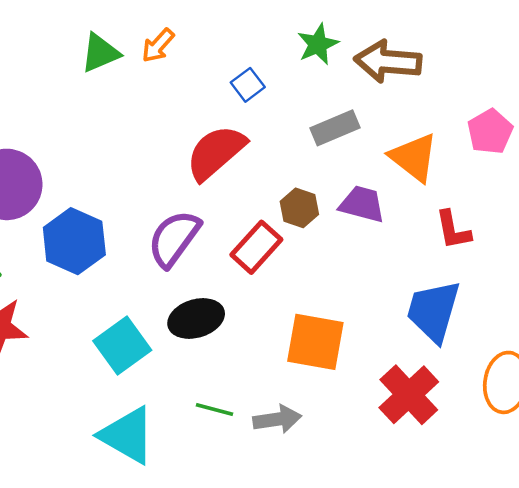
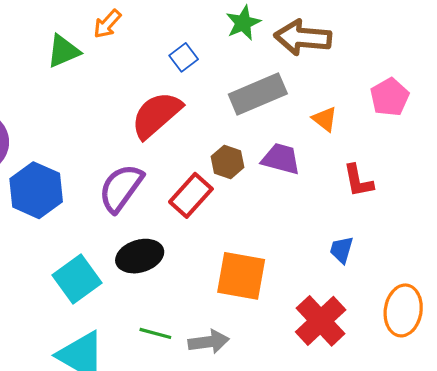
green triangle: (100, 53) -> (63, 51), moved
gray rectangle: (335, 128) -> (258, 94), size x1.4
orange triangle: (414, 157) -> (325, 119), size x0.6
blue trapezoid: (433, 311) -> (341, 250), size x0.5

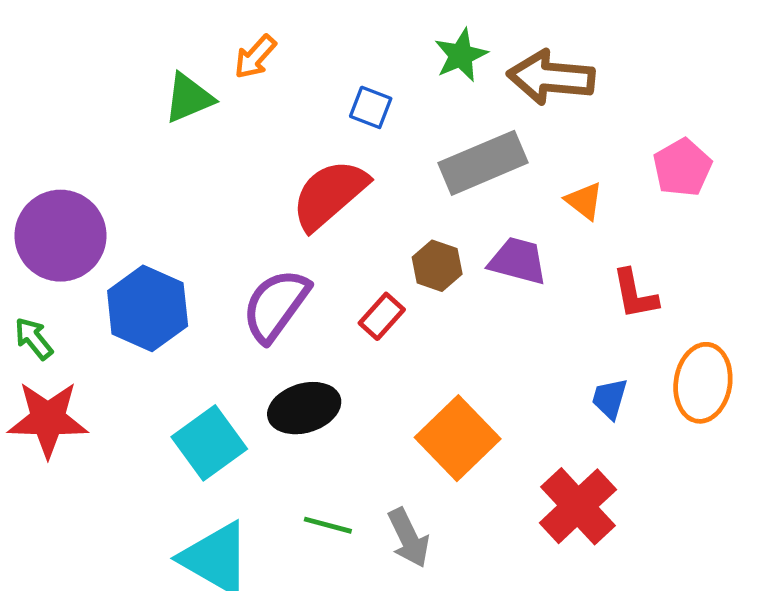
blue square: (184, 57) -> (371, 107), turned -32
red rectangle: (191, 195) -> (382, 316), size x0.7
orange square: (241, 276) -> (458, 438), turned 36
orange ellipse: (403, 310) -> (703, 383), moved
gray arrow: (209, 342) -> (409, 538), turned 72

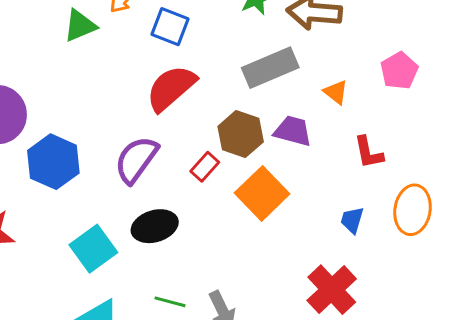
blue square: (371, 107) -> (170, 27), moved, size x1.4
brown hexagon: (437, 266) -> (241, 134), size x1.4
orange square: (458, 438) -> (262, 193), moved

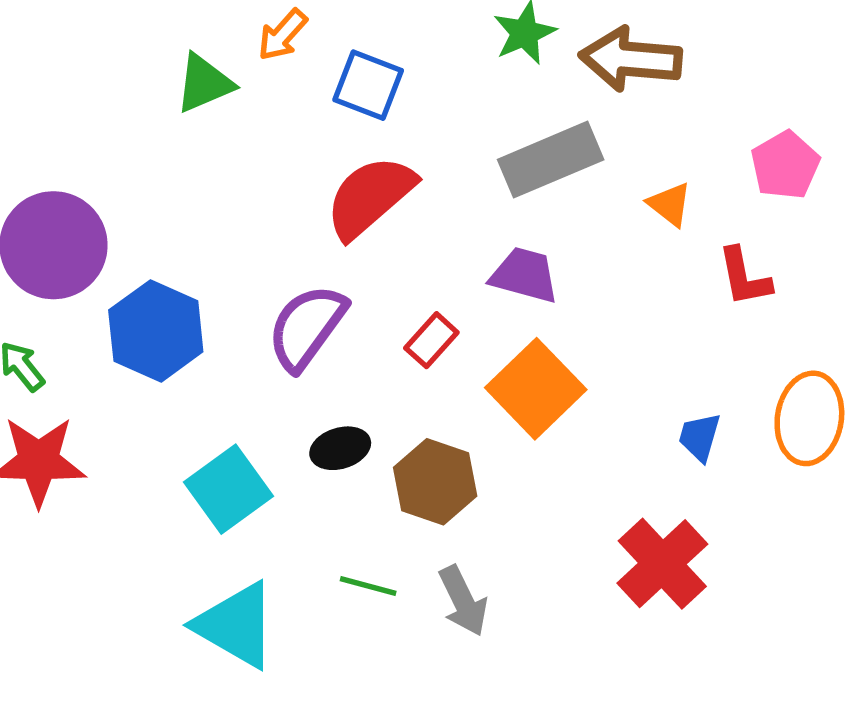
purple trapezoid: (293, 131) -> (525, 275), moved
brown hexagon: (241, 134) -> (435, 482), moved
red L-shape: (369, 152) -> (744, 277), moved
black ellipse: (155, 226) -> (340, 448), size x0.7

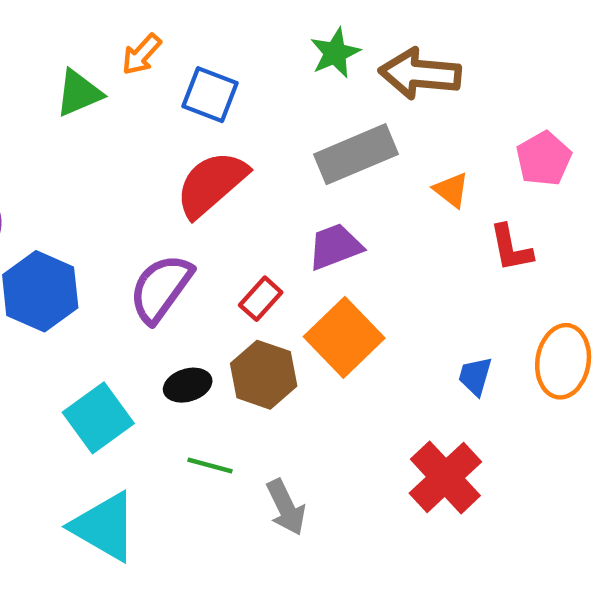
purple trapezoid: (525, 275) -> (335, 247), turned -36
brown hexagon: (435, 482) -> (264, 375), moved
green line: (368, 586) -> (210, 466), moved

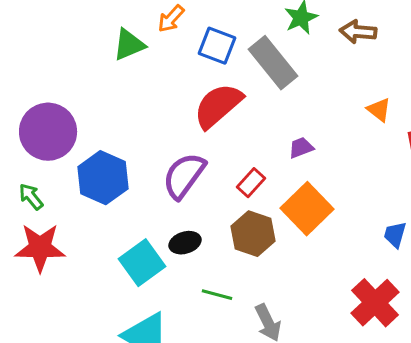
brown arrow: (420, 74) -> (358, 32), size x0.7
gray rectangle: (356, 154) -> (273, 63), moved, turned 74
purple trapezoid: (335, 247) -> (301, 148), size x0.7
black ellipse: (188, 385) -> (185, 243), moved

